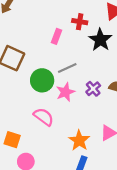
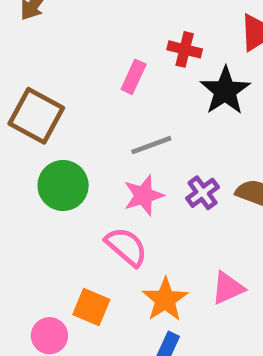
green circle: (42, 80) -> (63, 185), moved
pink semicircle: (44, 117) -> (126, 247), moved
orange square: (12, 140) -> (91, 307), moved

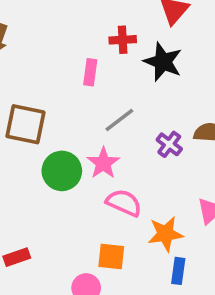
pink star: (144, 195) -> (103, 163), moved
orange star: (165, 300) -> (165, 234), turned -30

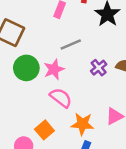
orange square: (111, 256) -> (44, 130), turned 30

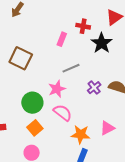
green circle: (26, 68) -> (32, 103), moved
orange square: (44, 130) -> (35, 128), moved

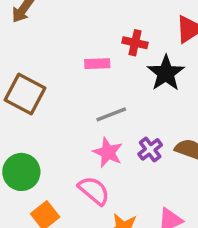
pink rectangle: (62, 39) -> (97, 64), turned 64
pink star: (57, 89) -> (108, 152), moved, turned -30
green circle: (32, 103) -> (21, 172), moved

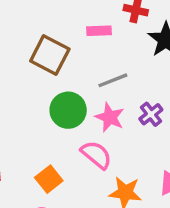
brown square: (25, 94) -> (50, 55), moved
green circle: (21, 172) -> (68, 110), moved

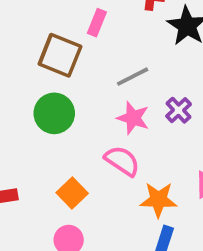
pink rectangle: (99, 31) -> (97, 23), moved, turned -60
green circle: (68, 110) -> (54, 113), moved

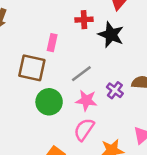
green circle: (54, 113) -> (49, 102), moved
pink semicircle: (122, 161) -> (84, 129), turned -80

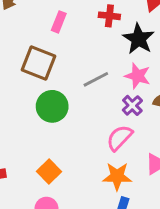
pink rectangle: (52, 43) -> (59, 22), moved
pink star: (86, 100) -> (138, 76), moved
pink semicircle: (84, 129) -> (120, 138), moved

